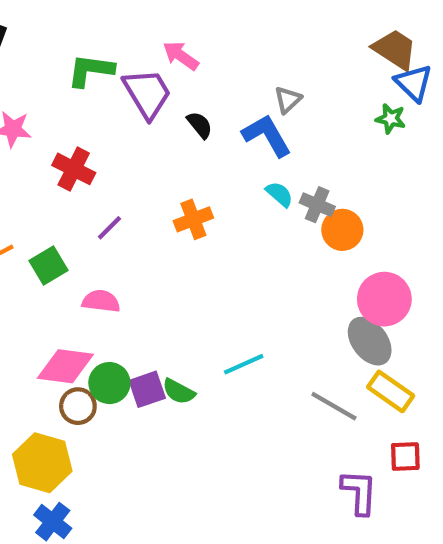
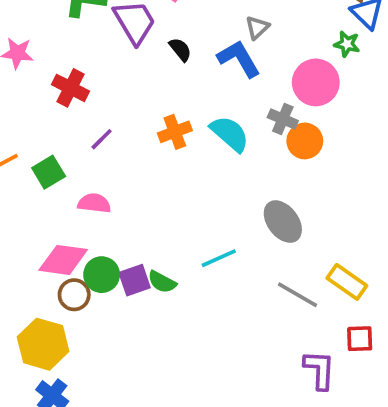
cyan semicircle: (279, 194) -> (230, 134), moved, size x1.6
pink circle: (384, 299) -> (316, 82), moved
gray ellipse: (370, 341) -> (283, 222), moved

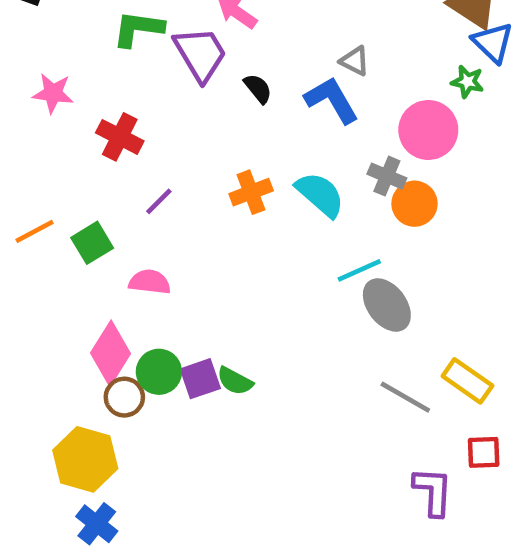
gray triangle: (257, 27) -> (355, 61), turned -50
cyan line: (219, 258) -> (359, 270), moved
pink diamond: (63, 260) -> (111, 353), turned -66

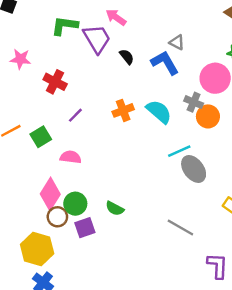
purple square: (200, 379) -> (85, 228), moved
gray line: (405, 397) -> (180, 228), moved

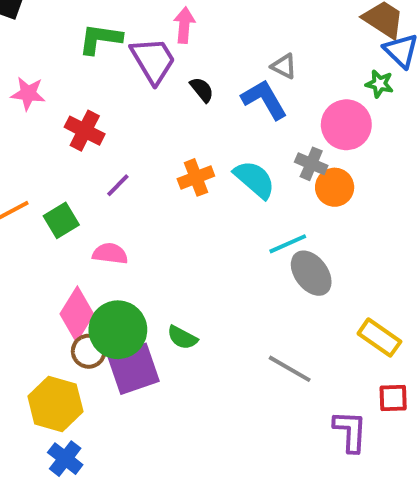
pink arrow: (116, 17) -> (184, 25), turned 60
green circle: (75, 204) -> (118, 330), size x1.5
purple square: (85, 228) -> (133, 369), size x1.5

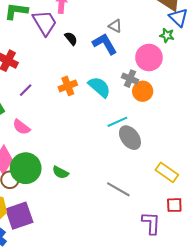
pink semicircle: (110, 254) -> (21, 127), turned -150
purple square: (133, 369) -> (19, 216), moved

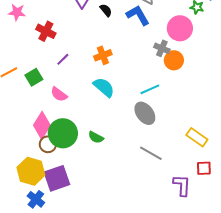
cyan semicircle: (99, 87) -> (104, 87), moved
gray ellipse: (130, 138) -> (145, 113), moved

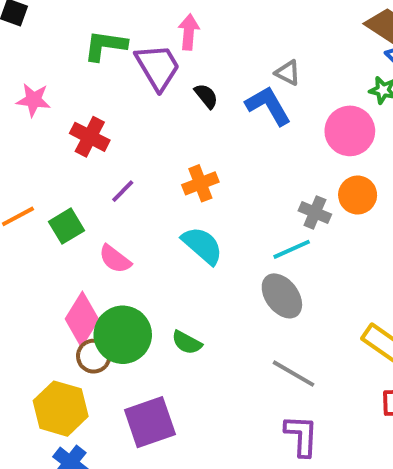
gray cross: (162, 48) -> (315, 212), moved
orange circle: (174, 60) -> (358, 195), moved
purple square: (57, 178) -> (150, 422), moved
purple L-shape: (182, 185) -> (301, 436), moved

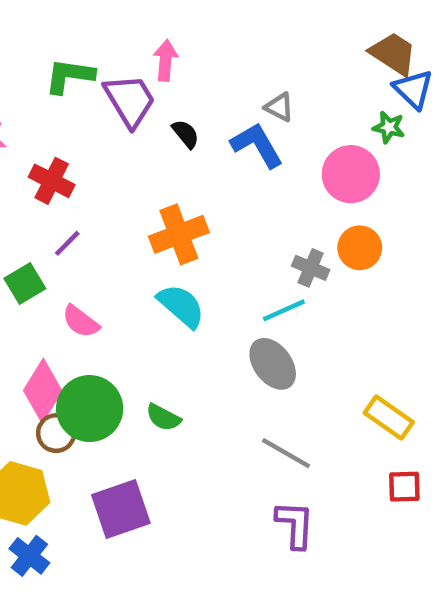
orange cross: (200, 183) -> (179, 234), size x1.4
purple line: (123, 191) -> (67, 243), moved

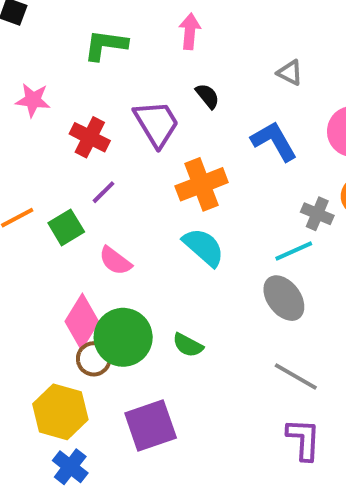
purple trapezoid: (130, 100) -> (156, 124), moved
blue L-shape: (257, 145) -> (274, 141), moved

